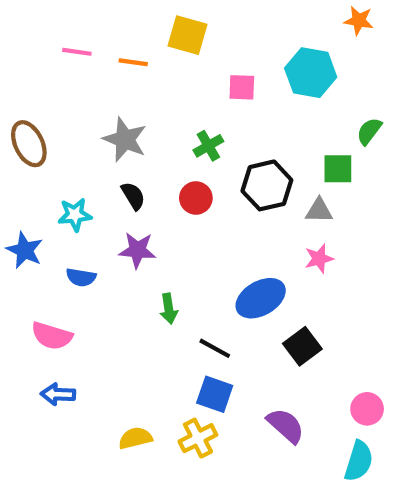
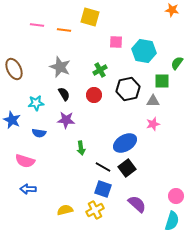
cyan hexagon: (311, 73) -> (144, 51), moved
black square: (302, 346) -> (127, 168), moved

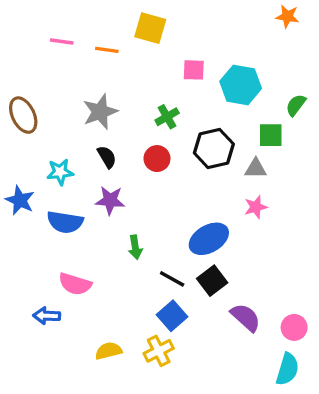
gray star: (60, 67) -> (100, 112), turned 30
blue semicircle: (39, 133) -> (65, 222), size x1.5
pink semicircle: (25, 161) -> (75, 284), moved
blue square: (103, 189) -> (172, 316), turned 30
purple semicircle: (137, 204) -> (246, 317), moved

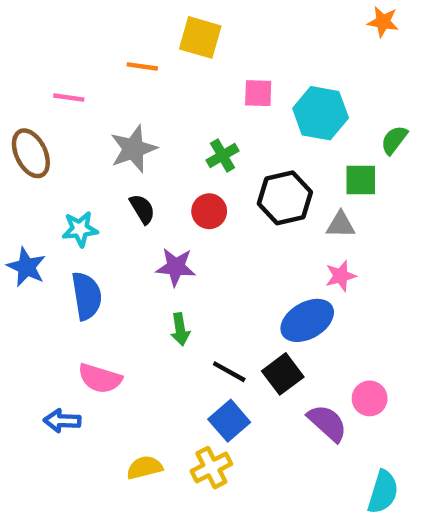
pink line: (62, 41) -> (69, 98), moved
purple star: (110, 200) -> (176, 267), moved
blue semicircle: (65, 222) -> (87, 296), turned -108
blue ellipse: (209, 239) -> (307, 320), moved
pink circle: (294, 327) -> (370, 398), moved

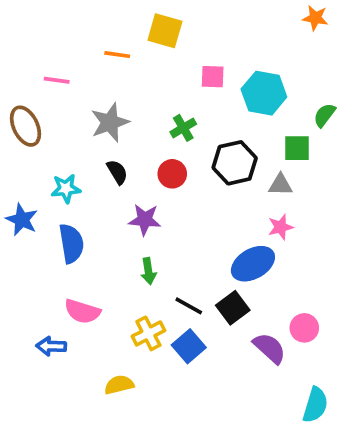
yellow cross: (211, 468) -> (148, 333), moved

